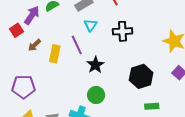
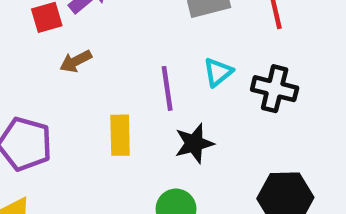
cyan triangle: (90, 25) -> (218, 72), moved
yellow rectangle: (55, 54) -> (120, 135), moved, turned -30

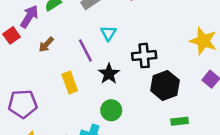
brown arrow: (76, 61) -> (46, 45), moved
black cross: (275, 89) -> (144, 56), moved

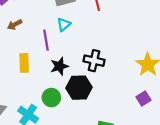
cyan triangle: (108, 33) -> (64, 24), moved
black hexagon: (165, 85) -> (79, 88), moved

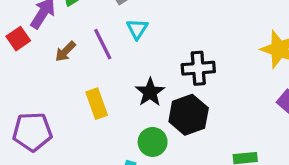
purple line: (46, 40) -> (103, 44), moved

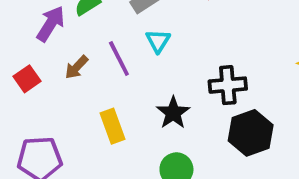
red square: (18, 39) -> (27, 79), moved
black hexagon: (189, 115) -> (251, 133), moved

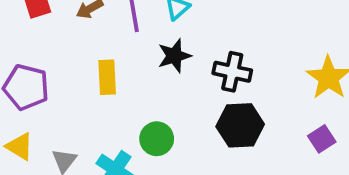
black star: (173, 113) -> (174, 56), moved

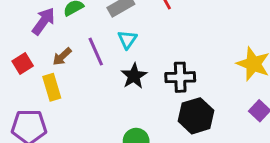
yellow rectangle: (107, 77) -> (52, 87), moved

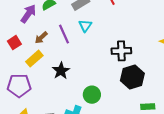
black star: (134, 76) -> (61, 71), moved
yellow rectangle: (52, 87) -> (34, 59), turned 66

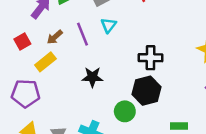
black star: (61, 71) -> (92, 77), moved, turned 30
black hexagon: (132, 77) -> (147, 91), moved
green circle: (92, 95) -> (125, 111), moved

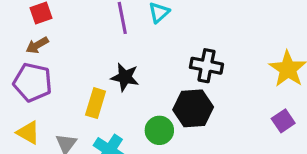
brown arrow: (55, 37) -> (37, 45), moved
yellow rectangle: (45, 62) -> (96, 103), moved, turned -45

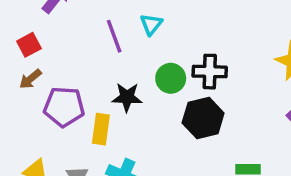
purple pentagon: (33, 82) -> (64, 107), moved
green circle: (159, 130) -> (171, 78), moved

